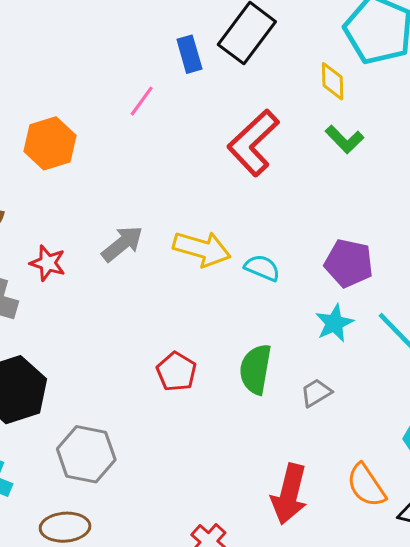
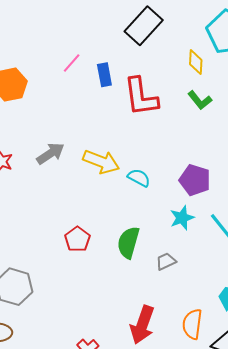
blue rectangle: (189, 54) -> (104, 75), moved
red L-shape: (253, 143) -> (141, 97), turned -60
orange semicircle: (366, 485) -> (192, 324), turned 36

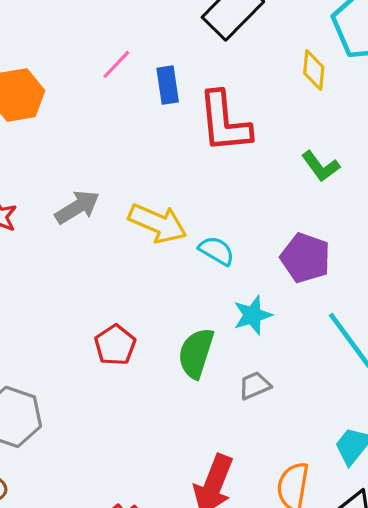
green L-shape: (200, 100) -> (321, 166), moved
cyan star: (182, 218) -> (252, 315), moved

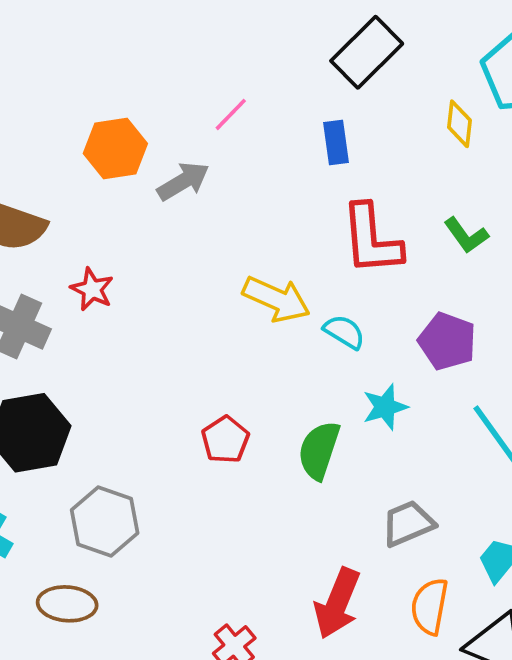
blue rectangle: (168, 85) -> (336, 143), moved
red L-shape: (224, 122) -> (371, 239), moved
gray arrow: (77, 207) -> (183, 181), moved
gray trapezoid: (255, 385) -> (408, 523), moved, size x1.4

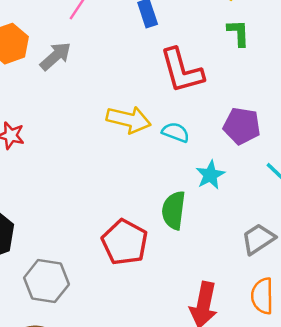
green L-shape: (466, 235) -> (238, 33), moved, turned -136
red pentagon: (225, 440) -> (125, 242), moved, size x1.5
gray trapezoid: (408, 523) -> (258, 239), moved

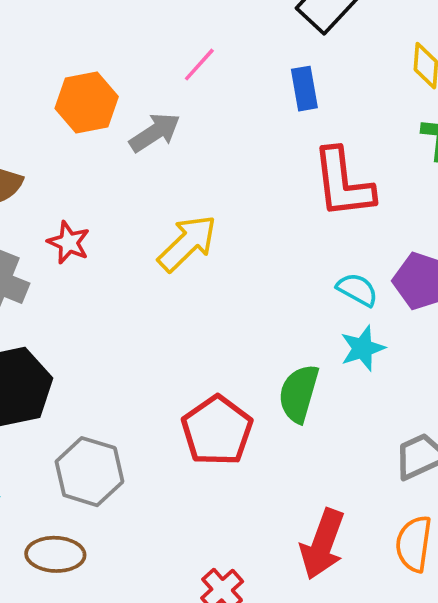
yellow arrow: (129, 120) -> (187, 243), moved, turned -66
cyan semicircle: (176, 132) -> (357, 290), moved

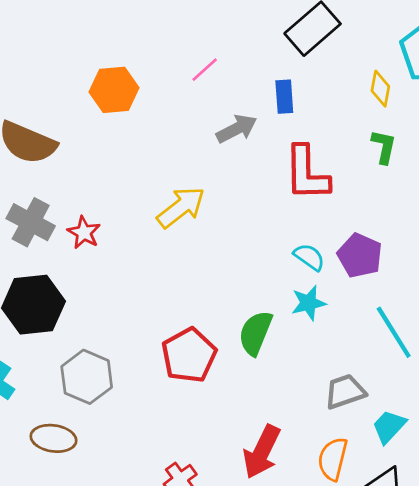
gray arrow: (155, 132) -> (237, 129), moved
red star: (69, 242) -> (84, 233), moved

